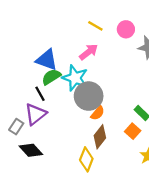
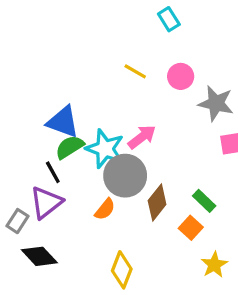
pink arrow: (89, 52) -> (142, 137), moved
orange semicircle: (98, 113) -> (105, 209), moved
brown diamond: (100, 137) -> (157, 203), moved

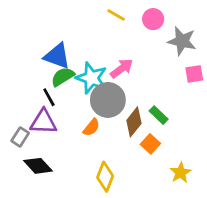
green rectangle: (204, 201) -> (159, 115), moved
purple triangle: (46, 203) -> (43, 122), turned 40
orange square: (191, 228) -> (150, 144), moved

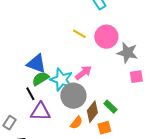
pink circle: (153, 19) -> (106, 37), size x1.5
purple triangle: (43, 122) -> (40, 112), moved
orange semicircle: (91, 127) -> (76, 123), moved
orange square: (150, 144) -> (104, 128), turned 32

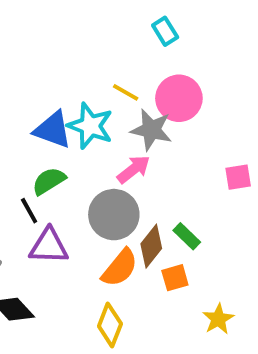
gray star: (127, 53) -> (151, 130), moved
blue triangle: (36, 64) -> (53, 130), moved
cyan star: (61, 80) -> (90, 126), moved
orange semicircle: (76, 123) -> (120, 268), size x1.5

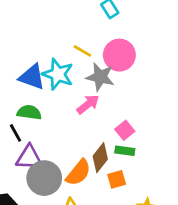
pink square: (238, 177) -> (125, 130), moved, turned -30
green semicircle: (49, 181) -> (29, 112), turned 40
gray circle: (114, 215) -> (44, 178), moved
green rectangle: (187, 236) -> (125, 151), turned -36

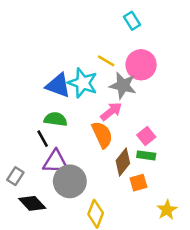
orange semicircle: (78, 173) -> (102, 135), moved, turned -64

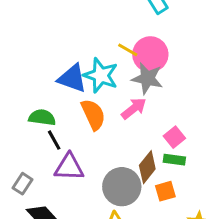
pink circle: (141, 65) -> (150, 54), moved
green semicircle: (56, 119) -> (42, 117), moved
orange semicircle: (102, 135) -> (93, 114), moved
gray circle: (70, 181) -> (122, 187), moved

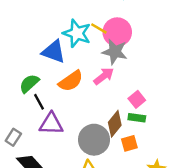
cyan star: (101, 75) -> (77, 33), moved
orange semicircle: (93, 114) -> (71, 81), turned 80
green semicircle: (42, 117) -> (29, 83), turned -50

